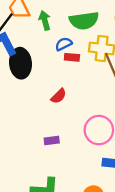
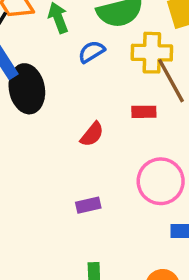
red rectangle: (72, 57) -> (144, 112), moved

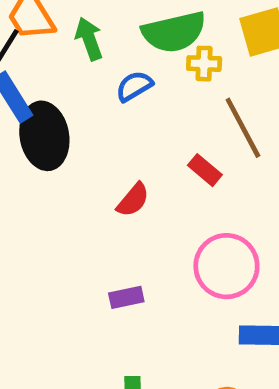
yellow cross: (152, 53) -> (204, 64), moved, size x0.6
red rectangle: (144, 112) -> (205, 170), turned 40

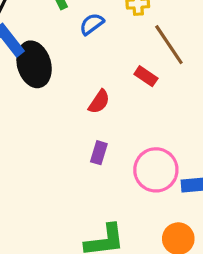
pink circle: (226, 266) -> (156, 170), moved
purple rectangle: (126, 297) -> (99, 153), moved, turned -55

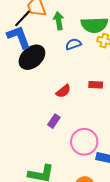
black ellipse: (34, 64) -> (32, 57), turned 48
red rectangle: (146, 76) -> (96, 85), turned -48

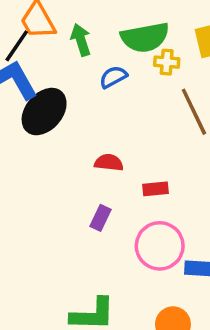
red rectangle: (96, 85) -> (155, 189), moved
red semicircle: (63, 91) -> (109, 163), turned -126

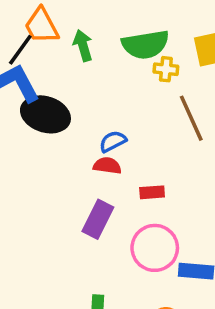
blue semicircle: (113, 77) -> (113, 141), moved
black ellipse: (44, 112) -> (45, 114), turned 66
purple rectangle: (101, 218) -> (98, 219), size x1.5

